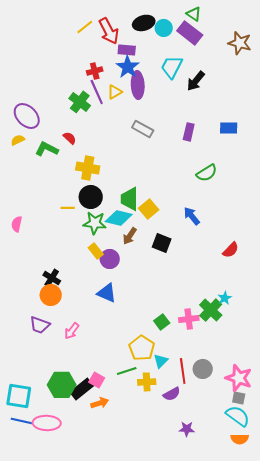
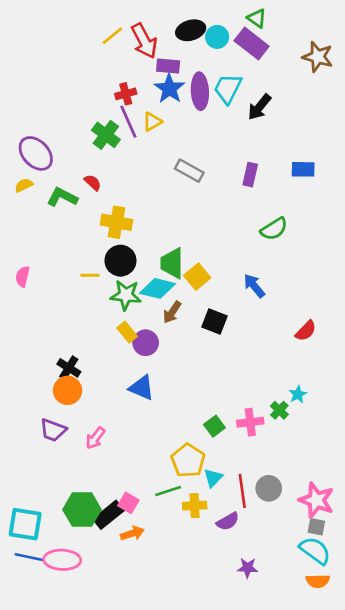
purple ellipse: (138, 85) -> (200, 91), moved
pink semicircle: (17, 224) -> (23, 277), moved
green cross: (211, 310) -> (279, 410), size x0.6

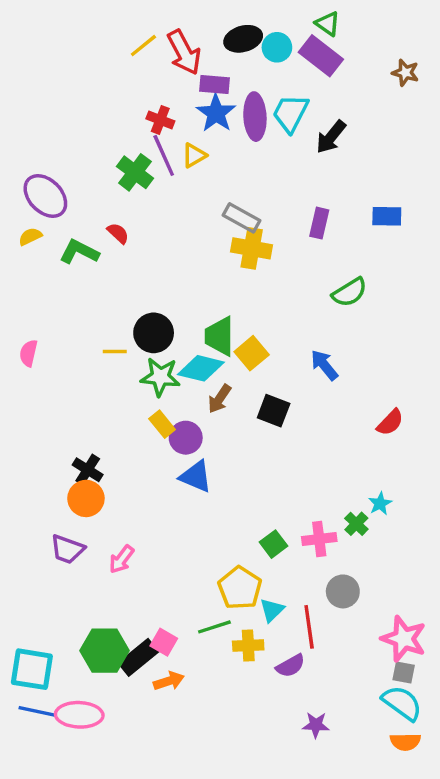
brown star: (318, 57) -> (405, 73), size x0.7
red cross: (126, 94) -> (160, 120), turned 36
yellow cross: (116, 222) -> (252, 248), moved
blue triangle: (142, 388) -> (196, 477), moved
gray circle: (269, 488) -> (343, 591), moved

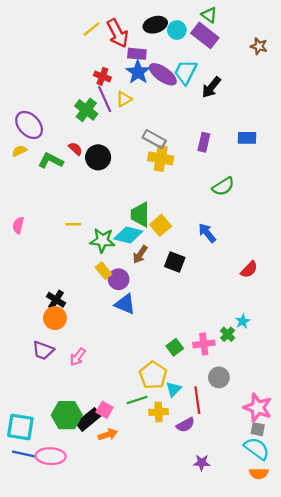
purple ellipse: (255, 117) -> (163, 74), turned -52
black circle: (154, 333) -> (98, 157), moved

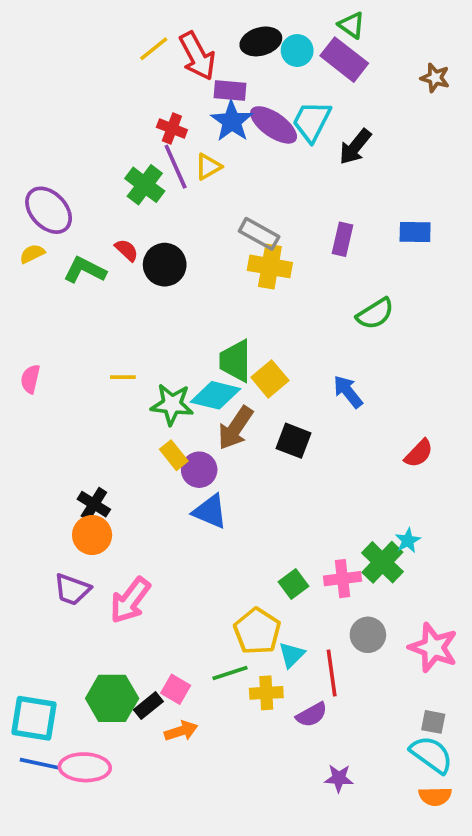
brown arrow: (140, 254) -> (235, 428), size x1.4
green cross: (228, 334) -> (382, 562), size x1.6
pink arrow: (78, 357) -> (130, 600), size x1.5
pink star: (258, 408) -> (433, 648), moved
black rectangle: (88, 419) -> (148, 706), size x0.7

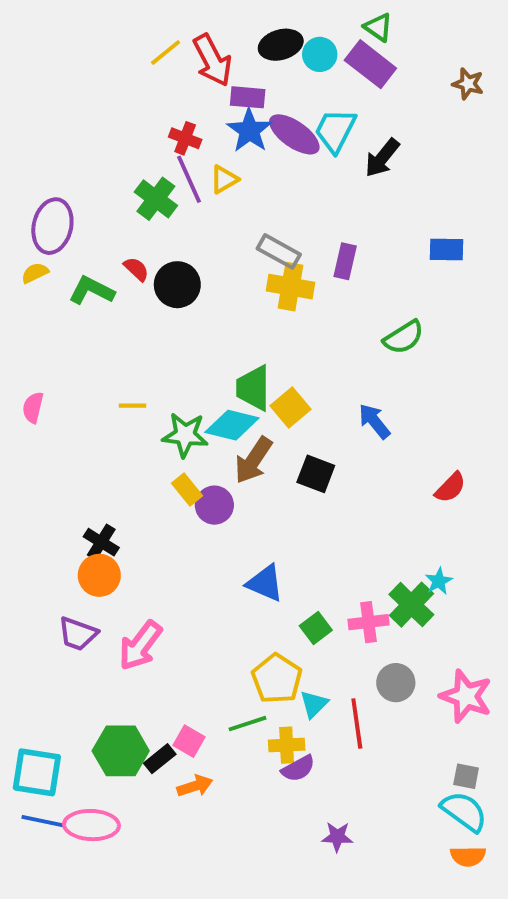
purple ellipse: (49, 210) -> (52, 226), turned 57
purple rectangle: (342, 239) -> (345, 261), moved
blue triangle: (210, 511) -> (265, 583), moved
purple semicircle: (312, 715) -> (298, 768), moved
purple star: (339, 778) -> (337, 837), moved

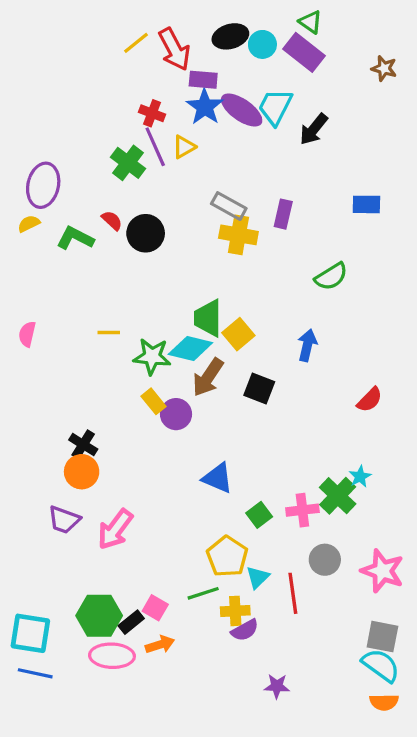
blue arrow: (374, 421) -> (307, 345), turned 52
gray square: (466, 776) -> (382, 637), size x1.5
pink ellipse: (91, 825) -> (112, 656), moved

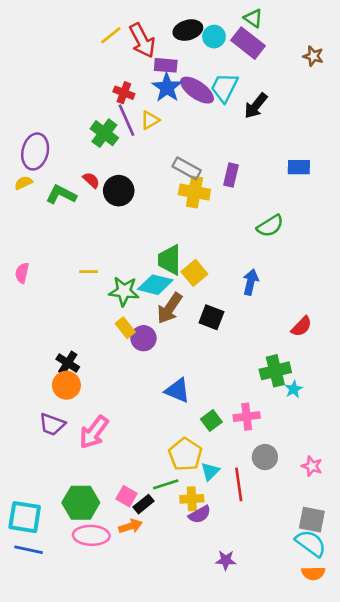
green cross: (338, 496) -> (275, 371), moved, turned 32
pink star: (382, 571) -> (312, 466), size x0.6
black rectangle: (131, 622) -> (143, 504), moved

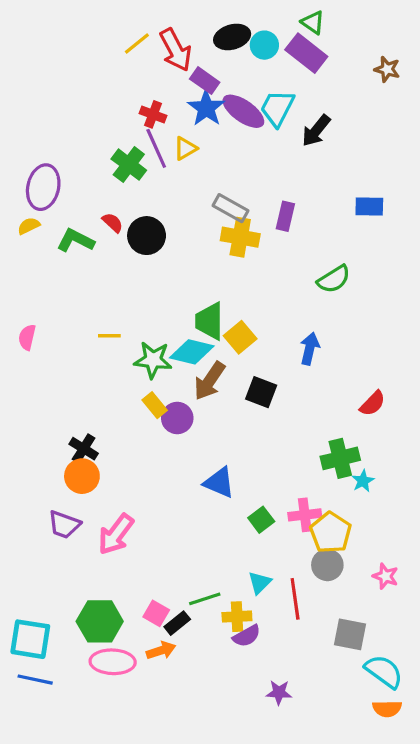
purple rectangle: (166, 65) -> (205, 81), turned 30
yellow pentagon: (185, 454) -> (331, 533), moved
gray square: (312, 520) -> (350, 634), moved

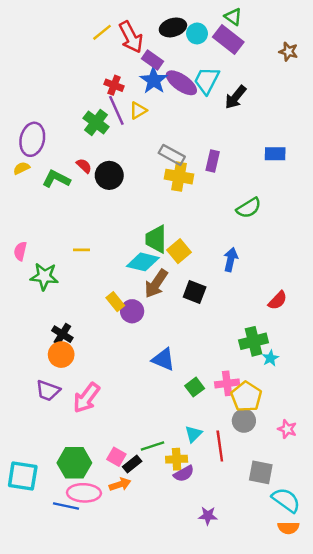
green star: (153, 360) -> (44, 276), moved
blue line: (35, 680) -> (66, 506), moved

